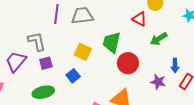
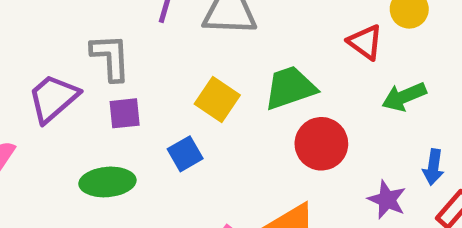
green trapezoid: (112, 42) -> (290, 88), turned 50

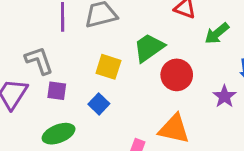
purple square: (125, 113) -> (57, 91), turned 30
purple star: (387, 200) -> (224, 96), turned 30

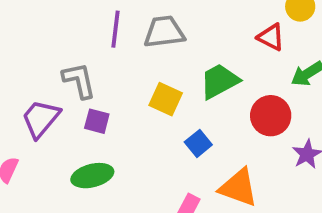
red circle: (177, 75) -> (271, 116), moved
blue square: (99, 104) -> (198, 143), moved

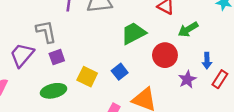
yellow square: (166, 99) -> (87, 77), moved
purple square: (97, 121) -> (57, 57), turned -35

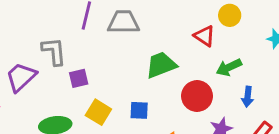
purple square: (57, 57) -> (79, 78), moved
blue arrow: (207, 61) -> (248, 97), moved
blue square: (120, 72) -> (139, 110), turned 35

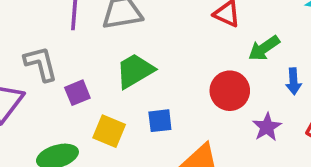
green trapezoid: (161, 65) -> (135, 71), moved

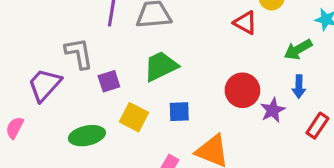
green arrow: (264, 48) -> (298, 49), moved
purple star: (267, 127) -> (273, 110), moved

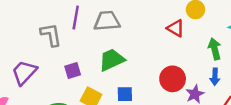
green arrow: (298, 49) -> (215, 49), turned 105
gray L-shape: (79, 53) -> (51, 35), moved

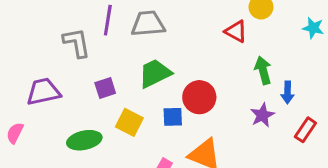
green arrow: (215, 49) -> (263, 70), moved
purple trapezoid: (24, 72) -> (43, 92), turned 36
red circle: (173, 79) -> (199, 97), moved

